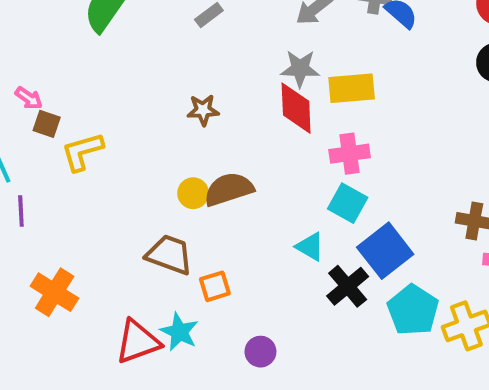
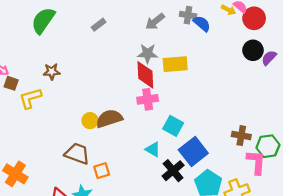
brown star: (203, 110) -> (52, 72), moved
pink cross: (350, 154) -> (148, 99), moved

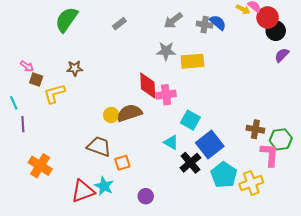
gray cross: (188, 15) -> (205, 25), moved
black circle: (253, 50) -> (276, 31), moved
red diamond: (145, 75) -> (148, 86), moved

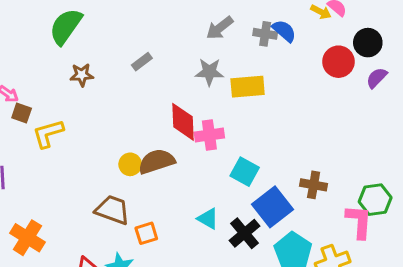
red circle: (268, 18) -> (338, 62), moved
gray rectangle: (119, 24) -> (142, 62), moved
brown star: (75, 68) -> (82, 75), moved
brown cross: (255, 129) -> (314, 185), moved
cyan triangle: (171, 142) -> (208, 219), moved

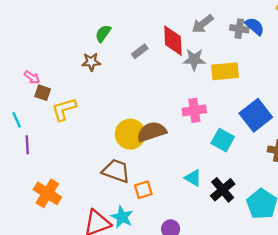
green semicircle: (66, 26) -> (103, 33), moved, size x0.6
red diamond: (183, 122) -> (173, 41), moved
yellow circle: (130, 164) -> (130, 134), size x1.6
blue square: (272, 207) -> (256, 115), moved

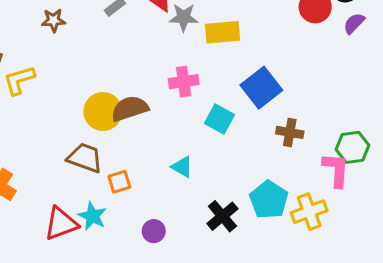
black cross: (223, 190) -> (222, 216), moved

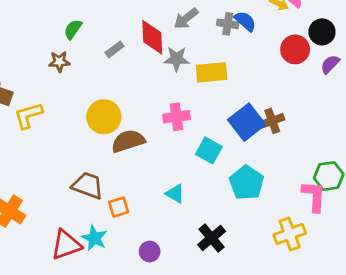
yellow circle: (103, 112) -> (104, 117), moved
brown cross: (290, 132) -> (272, 121), moved, turned -30
cyan pentagon: (269, 200) -> (247, 183), moved

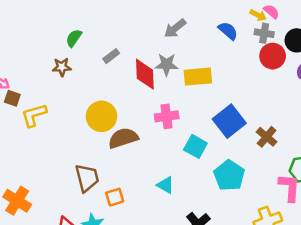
gray cross: (228, 24) -> (264, 33), moved
red diamond: (152, 37) -> (145, 74), moved
brown cross: (272, 121) -> (267, 137), moved, turned -30
brown trapezoid: (88, 185) -> (87, 178), turned 56

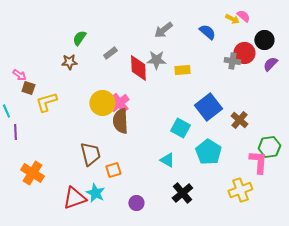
gray cross: (264, 33) -> (232, 61), moved
yellow rectangle: (198, 77) -> (182, 70), size x0.7
pink cross: (167, 116) -> (119, 103), moved, turned -30
brown semicircle: (123, 138) -> (120, 121), turned -75
cyan triangle: (165, 185) -> (167, 160), moved

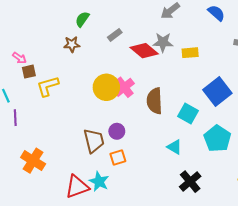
red diamond: (138, 68) -> (144, 51), turned -48
brown square: (28, 88) -> (29, 72), turned -32
brown semicircle: (120, 121) -> (155, 101), moved
purple circle: (136, 203) -> (117, 131), moved

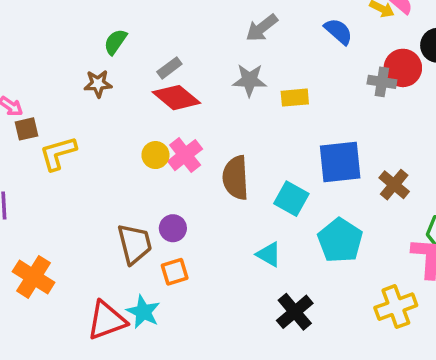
red diamond: (144, 51) -> (176, 98), moved
yellow circle: (106, 87) -> (155, 155), size x0.6
blue square: (217, 91) -> (340, 162), turned 32

